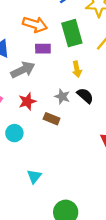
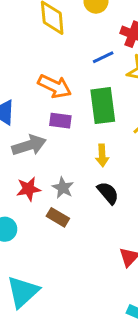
gray star: (62, 97) -> (63, 188), moved
cyan triangle: (34, 176) -> (23, 292), size x1.6

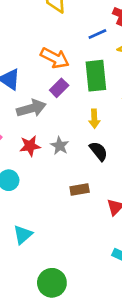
purple rectangle: (60, 121) -> (59, 88), turned -54
brown rectangle: (58, 217) -> (80, 190), moved, turned -42
cyan triangle: (23, 292) -> (23, 235), size x0.7

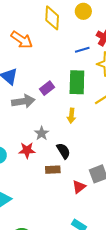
orange arrow: (55, 58) -> (22, 40), moved
red star: (30, 146) -> (27, 150), moved
black semicircle: (99, 151) -> (63, 151), moved

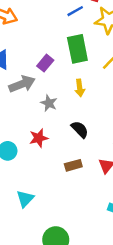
gray star: (42, 133) -> (49, 103), moved
brown rectangle: (53, 170) -> (73, 165), moved

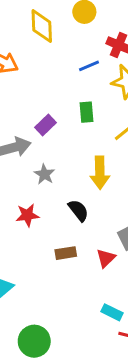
green rectangle: (77, 49) -> (87, 112), size x0.6
yellow arrow: (80, 88) -> (100, 173), moved, size x1.5

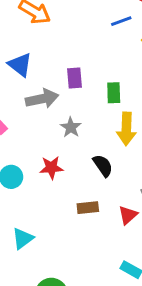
green rectangle: (87, 112) -> (114, 93), moved
purple rectangle: (46, 125) -> (75, 78), turned -54

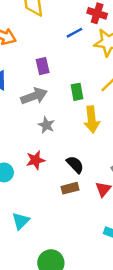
purple rectangle: (75, 78) -> (43, 66), moved
gray arrow: (42, 99) -> (34, 96), moved
black semicircle: (103, 166) -> (75, 165), moved

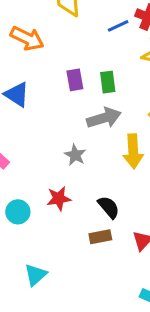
blue line: (75, 33) -> (118, 26), moved
green rectangle: (77, 92) -> (108, 82), moved
gray arrow: (34, 96) -> (104, 118), moved

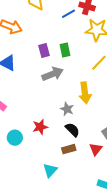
gray arrow: (104, 118) -> (53, 74), moved
gray star: (75, 155) -> (67, 109), moved
cyan triangle: (36, 275) -> (50, 170), moved

